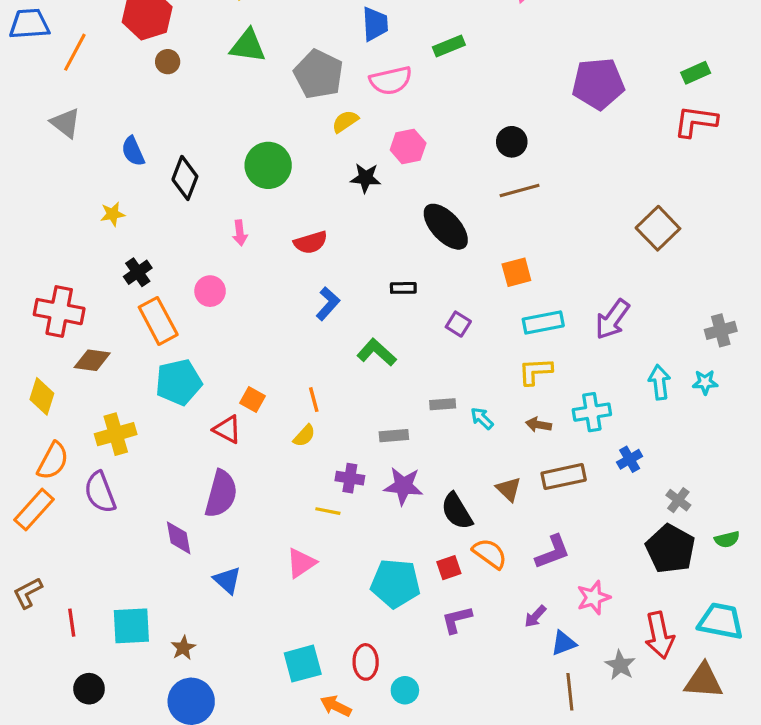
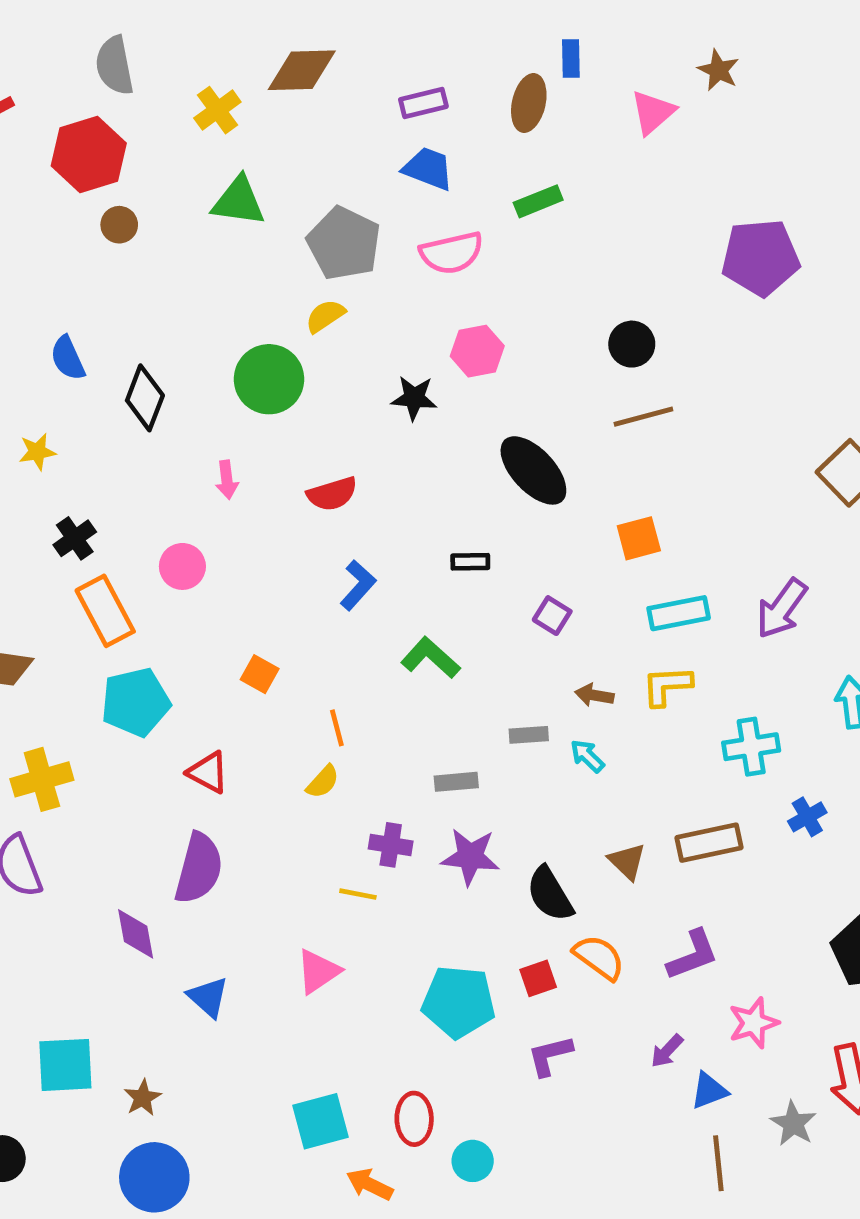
blue trapezoid: (375, 24) -> (428, 169), turned -66
yellow semicircle: (345, 121) -> (325, 316), moved
orange square: (252, 400) -> (260, 674), moved
brown arrow: (538, 425) -> (594, 695), moved

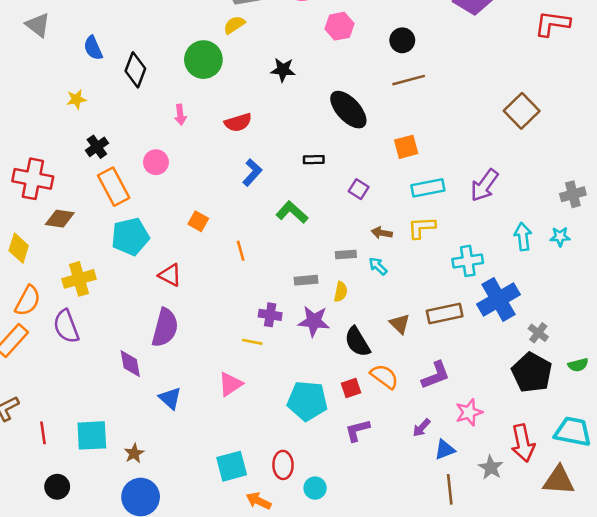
pink hexagon: (477, 351) -> (339, 26), moved
yellow semicircle: (323, 782) -> (341, 292), moved, turned -30
blue cross: (807, 817) -> (498, 299), size x2.0

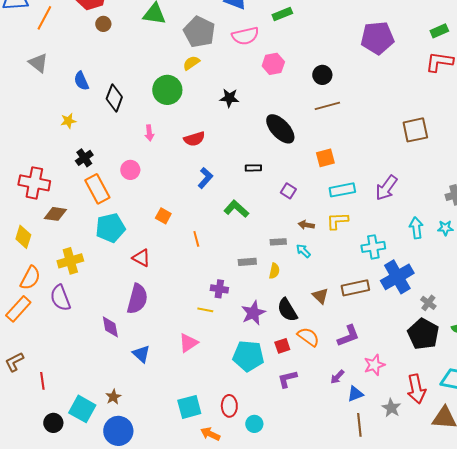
brown square: (522, 111) -> (415, 130), turned 32
purple star: (314, 321) -> (253, 313), moved, turned -30
cyan square: (92, 435) -> (82, 409), moved, turned 32

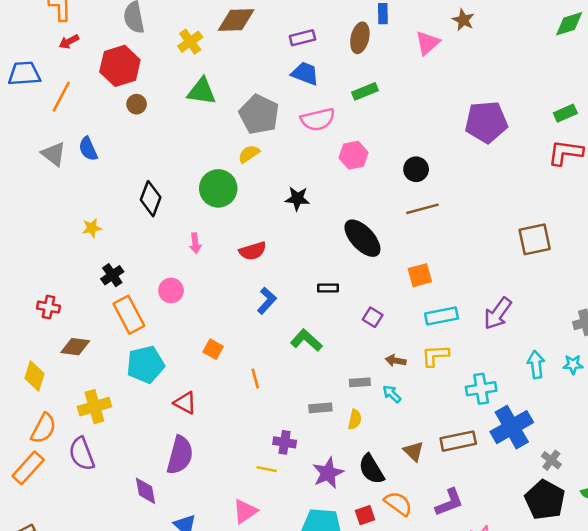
blue semicircle: (81, 81) -> (88, 149), moved
red cross: (34, 183) -> (48, 307), size x0.6

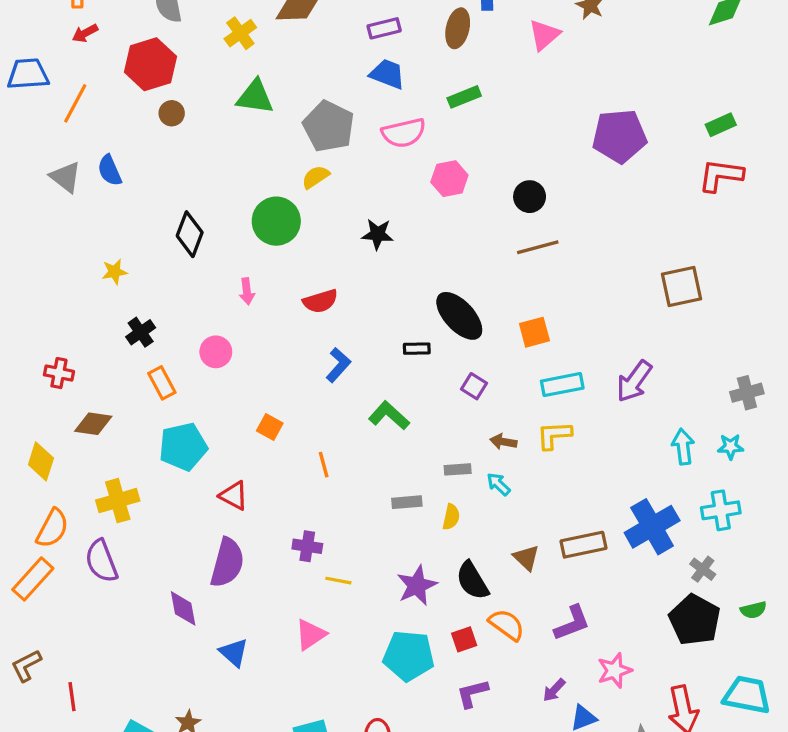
black ellipse: (362, 238) -> (459, 316), moved
orange rectangle: (129, 315) -> (162, 383), size x0.7
cyan cross: (481, 389) -> (721, 510), moved
purple cross: (285, 442) -> (307, 546), moved

